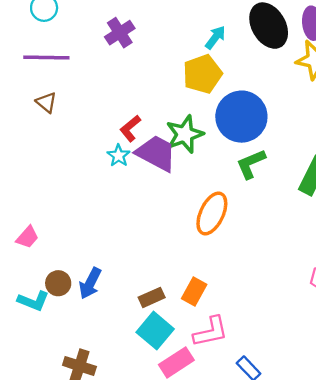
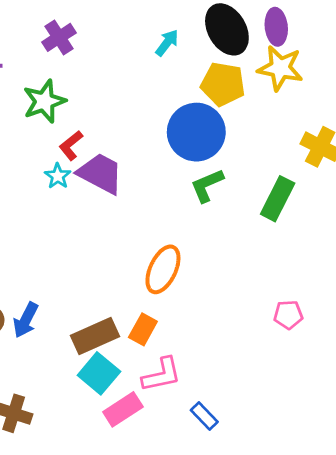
yellow pentagon: (202, 74) -> (223, 84), moved, turned 30
green star: (185, 134) -> (44, 101), moved
orange ellipse: (212, 213) -> (163, 269), moved
brown rectangle: (152, 297) -> (95, 336), size x1.6

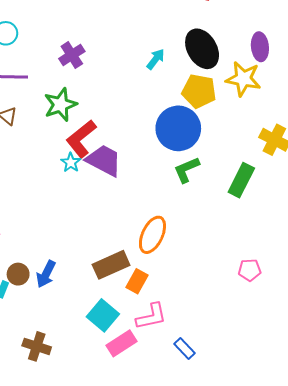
purple ellipse: (276, 27) -> (260, 47), moved
red L-shape: (71, 145) -> (81, 139), size x1.6
brown rectangle: (95, 336) -> (111, 265), moved

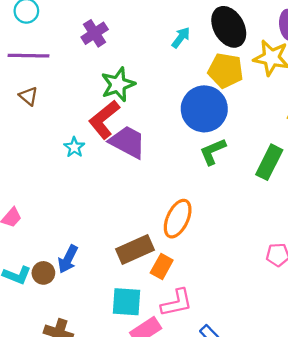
green star: (60, 105) -> (118, 84), moved
cyan star: (71, 162) -> (74, 147), moved
brown circle: (18, 274) -> (43, 273), moved
cyan square: (103, 315) -> (126, 302), turned -36

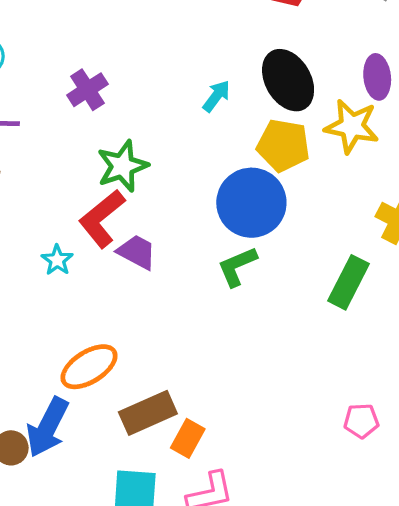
purple trapezoid: (128, 142) -> (137, 252), size x0.7
green L-shape: (213, 151) -> (237, 266), moved
orange ellipse: (178, 219) -> (89, 367), moved, turned 33
blue arrow: (68, 259) -> (48, 427), size x1.4

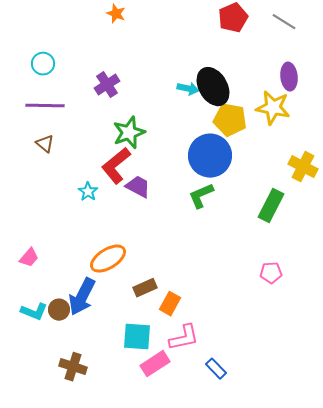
black ellipse: (288, 80) -> (213, 87), moved
cyan arrow: (216, 96) -> (188, 89), turned 65
brown rectangle: (148, 413) -> (145, 288), size x0.7
pink pentagon: (361, 421) -> (271, 273), moved

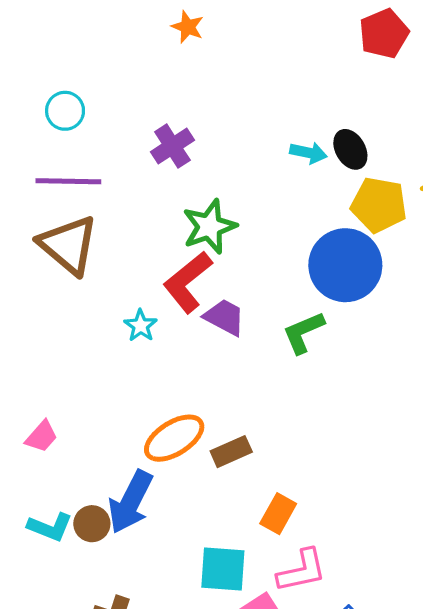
black ellipse: (213, 87) -> (350, 149), size x0.6
brown triangle: (45, 144) -> (68, 245), size x2.0
green L-shape: (201, 196) -> (303, 332), moved
brown rectangle: (145, 288) -> (231, 452), moved

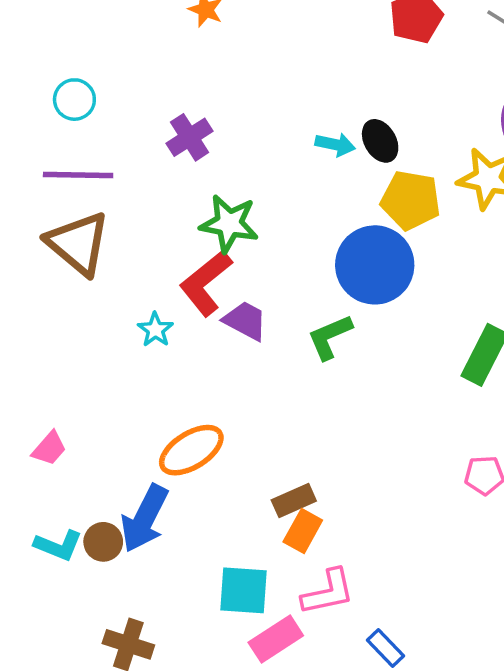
green star: (209, 227) -> (229, 224), turned 30
brown rectangle: (231, 452) -> (294, 500), moved

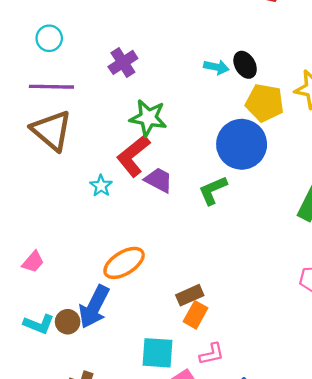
pink L-shape: (328, 592) -> (212, 354), size x0.7

